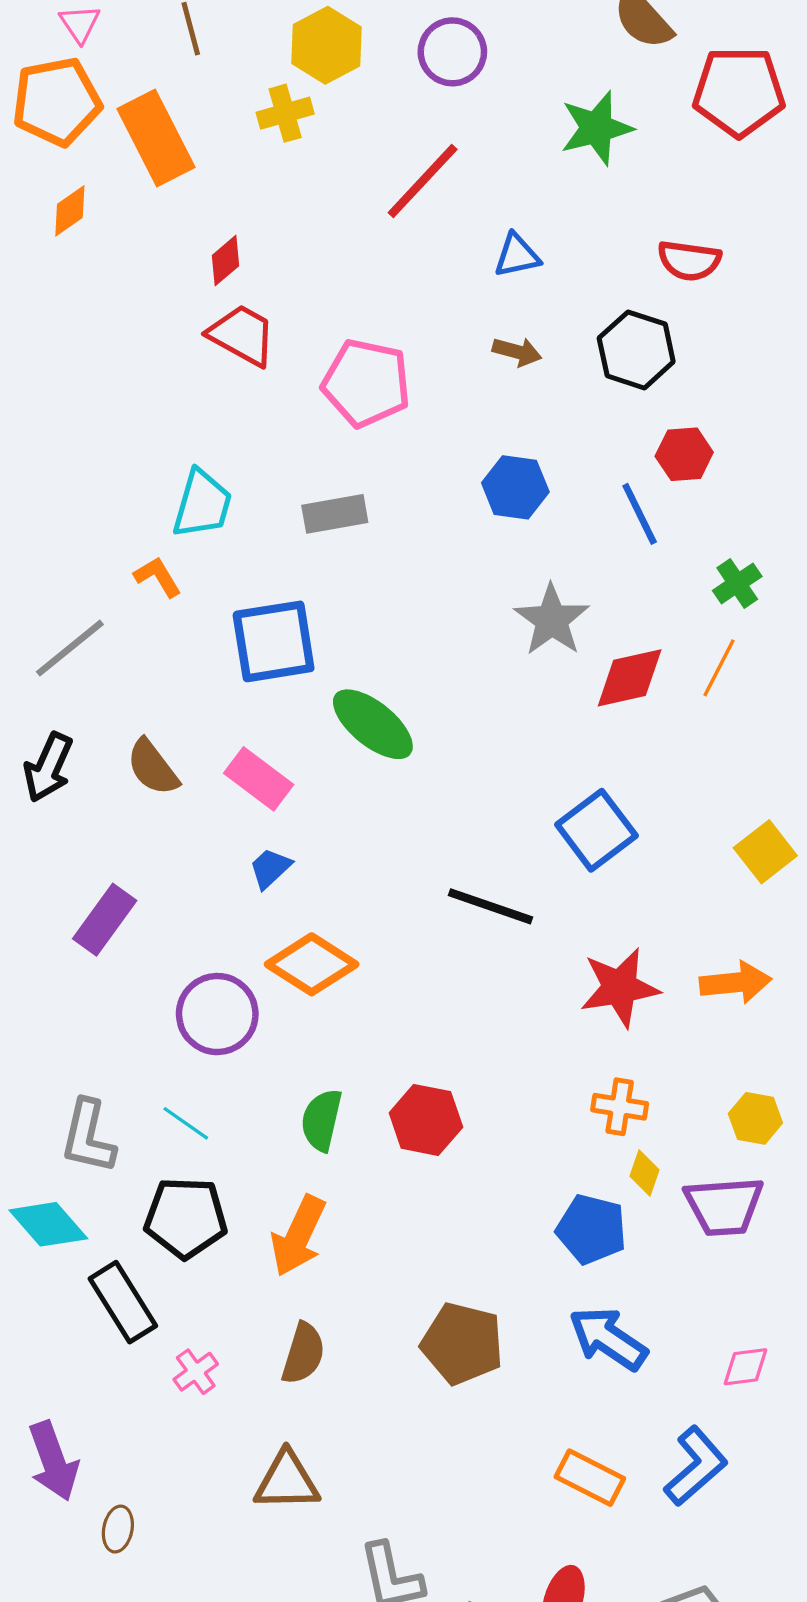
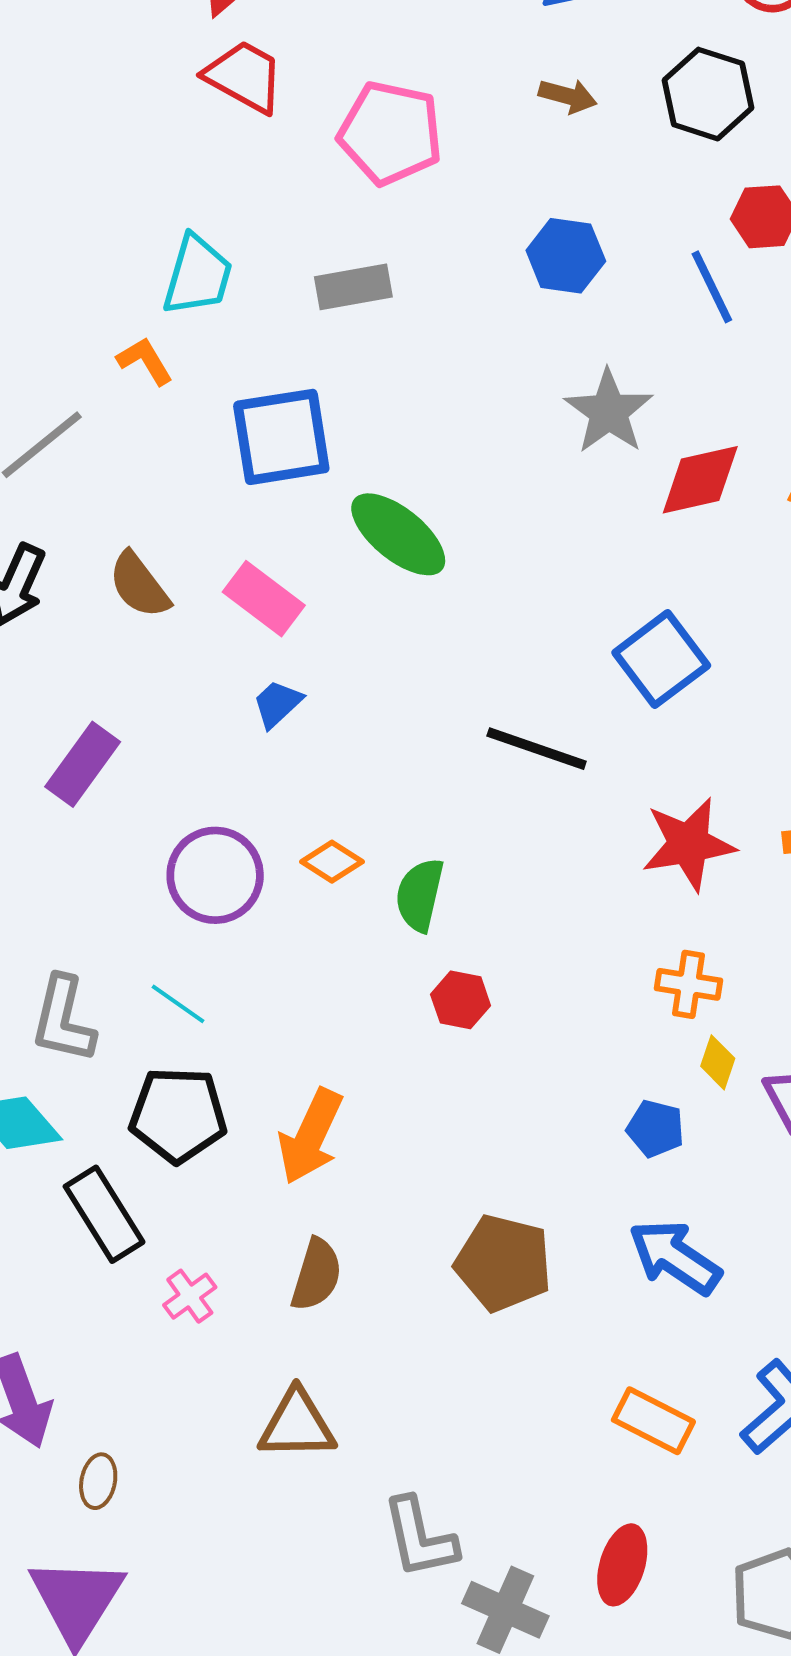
orange diamond: (312, 964) -> (332, 862), moved, size x0.6
green semicircle: (322, 1120) -> (420, 895), moved
red hexagon: (426, 1120) -> (461, 1000), size x0.7
blue pentagon: (591, 1229) -> (655, 1129), size x0.7

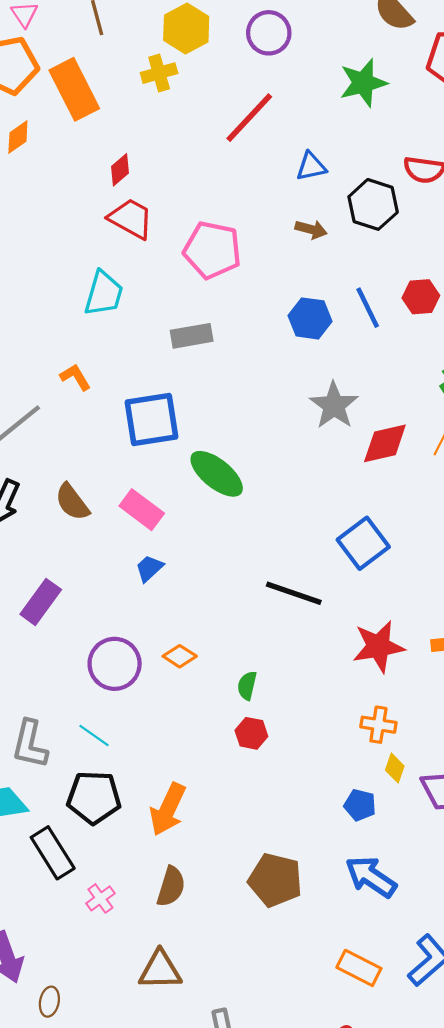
black hexagon: (708, 94) -> (373, 204), moved
cyan trapezoid: (198, 275) -> (104, 293), moved
blue line: (712, 287) -> (368, 308), moved
green semicircle: (420, 895) -> (247, 686), moved, size x0.7

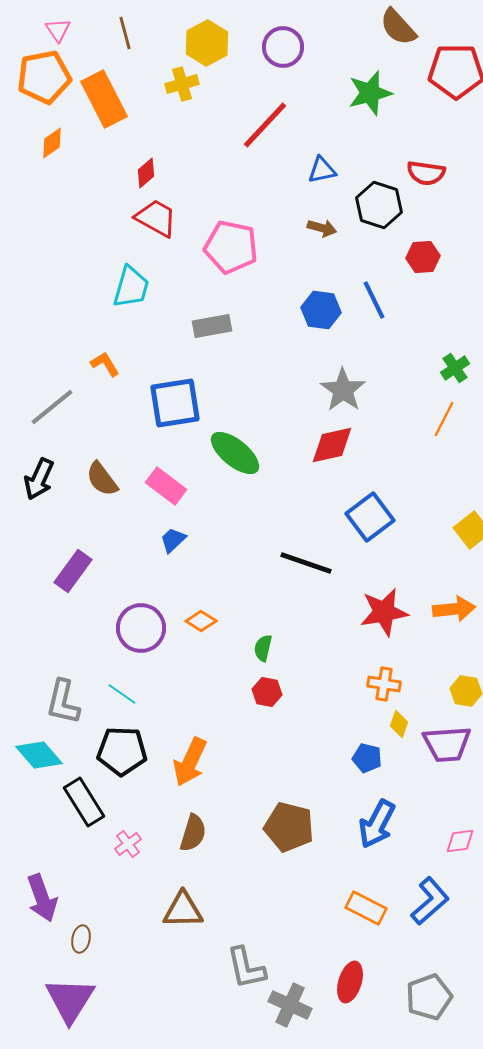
red hexagon: (421, 297) -> (423, 257), moved
red diamond: (385, 443) -> (332, 445), moved
blue arrow: (371, 877) -> (377, 824), turned -96

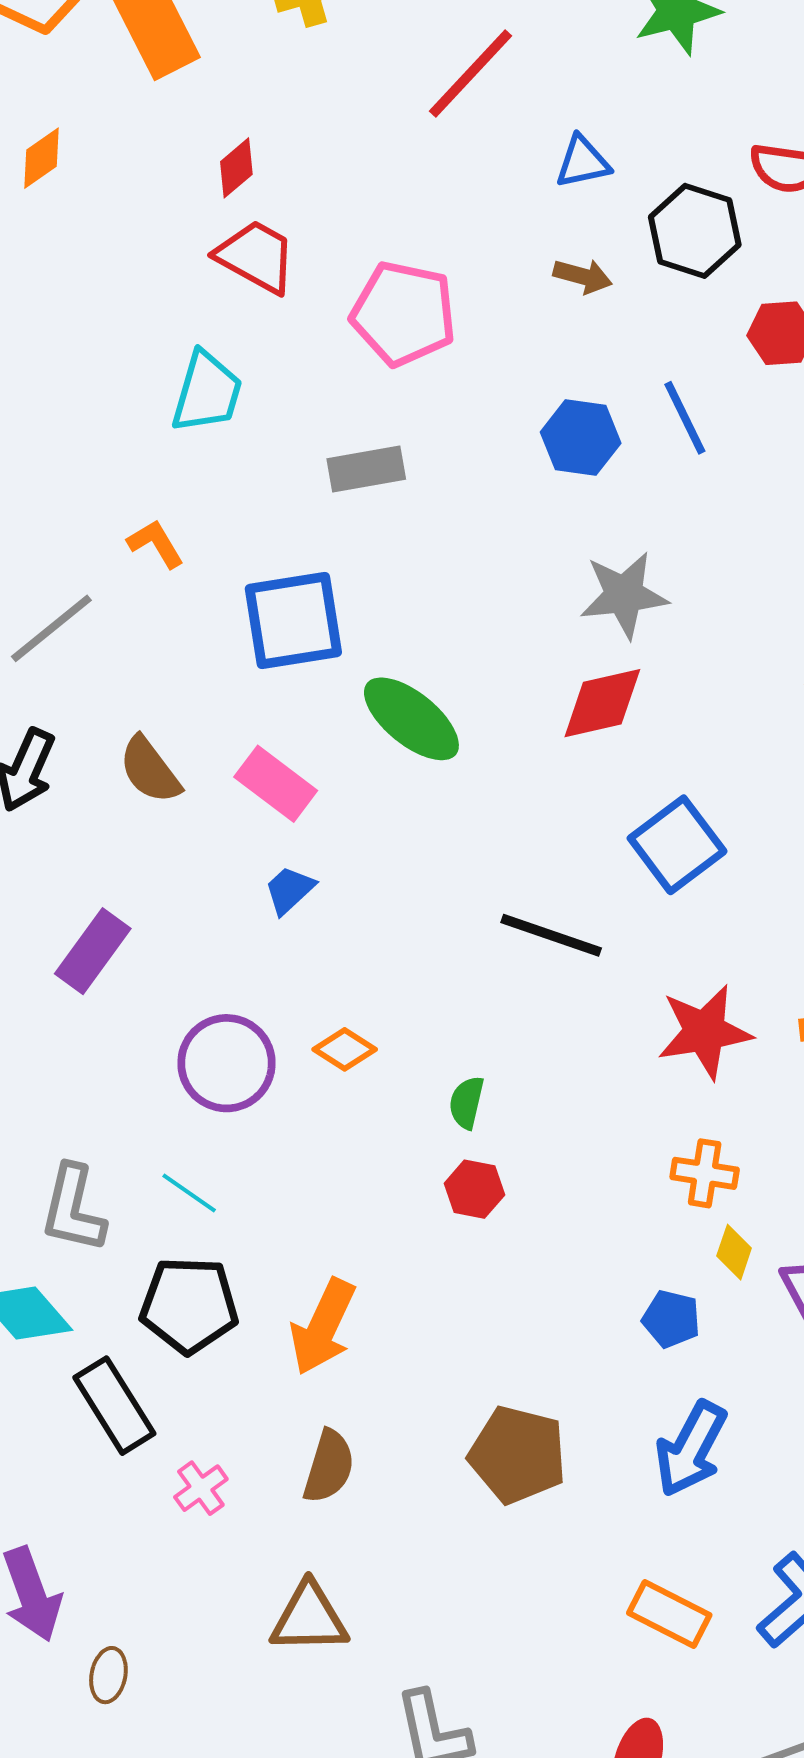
orange diamond: (52, 143) -> (42, 158), moved
gray star: (343, 390) -> (624, 595), turned 30

